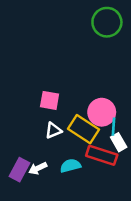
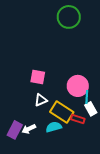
green circle: (107, 22) -> (69, 17), moved
yellow rectangle: (83, 129) -> (62, 112), moved
red rectangle: (102, 155) -> (78, 119), size x0.6

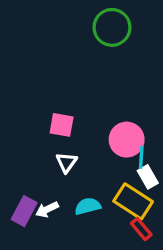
white triangle: (41, 100) -> (66, 162), turned -32
yellow rectangle: (62, 112) -> (133, 201), moved
red rectangle: (78, 119) -> (141, 229), moved, turned 32

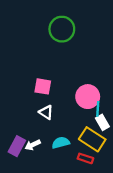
green circle: (112, 27) -> (62, 29), moved
white triangle: (66, 162) -> (46, 112), turned -32
red rectangle: (141, 229) -> (85, 158), moved, turned -32

